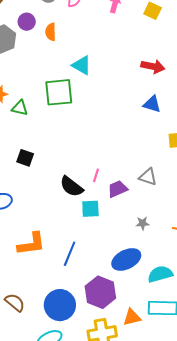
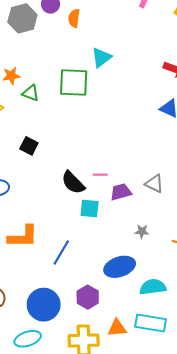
cyan triangle: (82, 65) -> (101, 58), turned 45
pink line: (96, 175) -> (100, 175), turned 64
purple hexagon: (100, 292) -> (88, 297), size x0.7

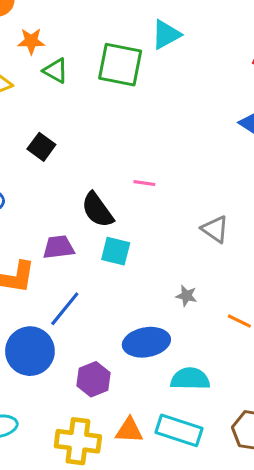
pink line: (100, 175) -> (144, 183), moved
purple trapezoid: (121, 192) -> (59, 247), moved
blue circle: (44, 305) -> (30, 351), moved

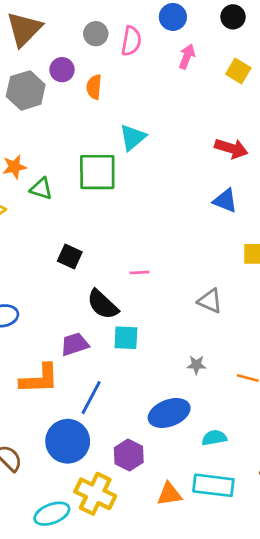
black square: (41, 147) -> (70, 256), moved
cyan semicircle: (190, 379) -> (214, 438), size x0.7
yellow cross: (78, 441) -> (95, 494), moved, turned 30

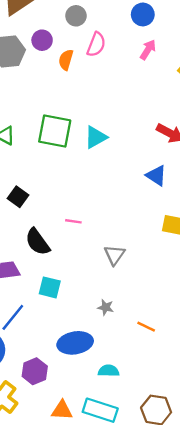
pink semicircle: (131, 41) -> (96, 44), moved
cyan triangle: (133, 137) -> (96, 137), moved
gray triangle: (210, 301) -> (114, 255), moved, turned 30
cyan square: (126, 338) -> (50, 287), moved

